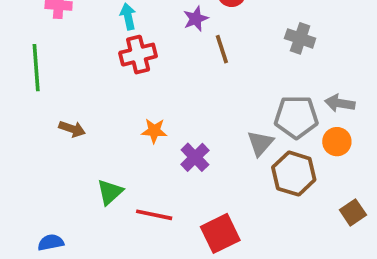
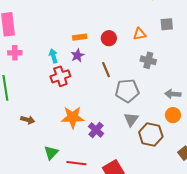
purple star: (196, 19) -> (77, 55), moved
gray pentagon: (296, 117) -> (127, 91), moved
orange star: (154, 131) -> (73, 117), size x1.6

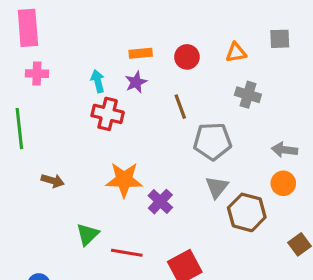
red cross: (60, 76) -> (108, 114), turned 30

